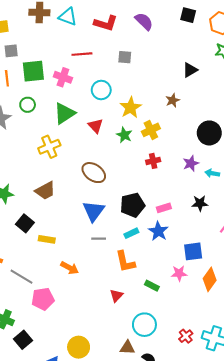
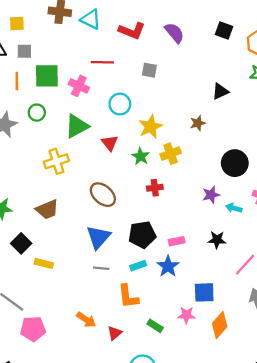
red cross: (153, 161) -> (155, 188), moved
orange arrow: (70, 268) -> (86, 320), moved

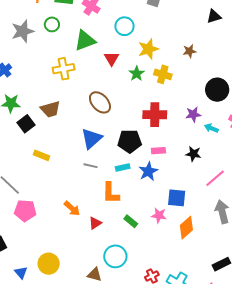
black triangle: (220, 91) -> (214, 16), moved
yellow cross: (171, 154) -> (163, 74), turned 30
red cross: (155, 188) -> (155, 115), moved, size x1.6
black square: (21, 243) -> (26, 124), moved

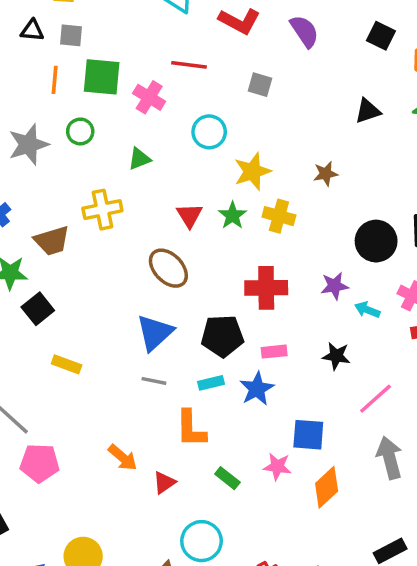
green triangle: (85, 41) -> (139, 159), size x0.6
red triangle: (112, 59) -> (189, 215), moved
brown trapezoid: (50, 109) -> (52, 241), moved

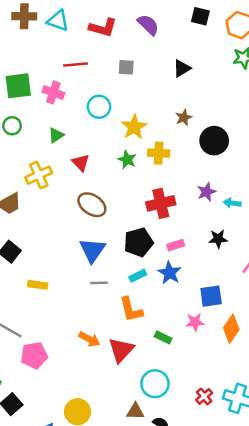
black triangle: (368, 111) -> (182, 68), moved
red triangle: (189, 215) -> (81, 163), moved
black circle: (376, 241) -> (214, 141), moved
red triangle: (164, 483) -> (121, 350), size x1.6

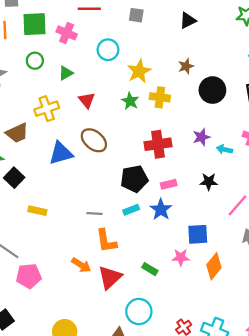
green circle: (12, 126) -> (35, 61), moved
blue triangle: (92, 250) -> (61, 153), moved, turned 35
orange L-shape: (131, 310) -> (106, 241), moved

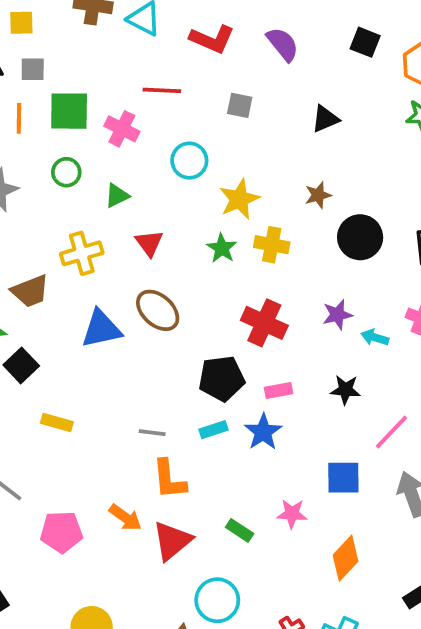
red cross: (158, 144) -> (264, 323), turned 30
blue square: (198, 234) -> (343, 478), moved
orange diamond: (214, 266) -> (346, 558), moved
pink pentagon: (29, 276) -> (61, 532), moved

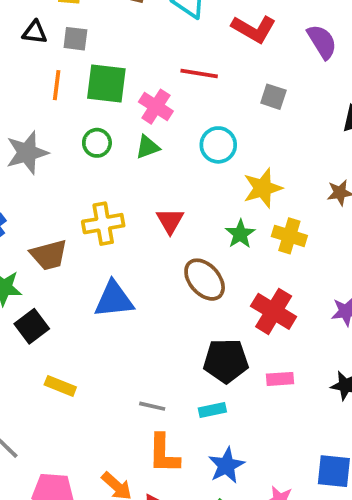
green triangle: (117, 196) -> (148, 147), moved
brown ellipse: (158, 310) -> (205, 280), moved
blue star: (263, 432) -> (226, 465), moved

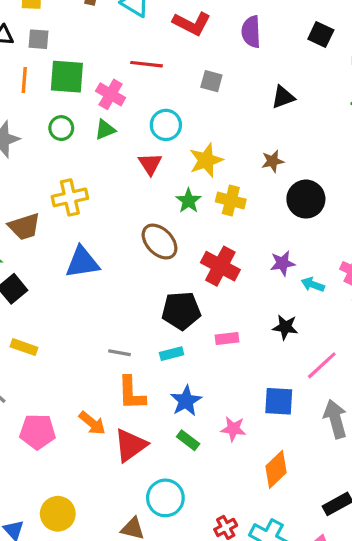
purple semicircle: (322, 42) -> (251, 32), turned -148
red triangle: (170, 221) -> (150, 164), moved
pink rectangle: (280, 379) -> (227, 339), moved
yellow rectangle: (60, 386) -> (24, 347), moved

